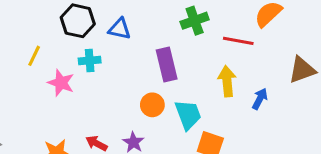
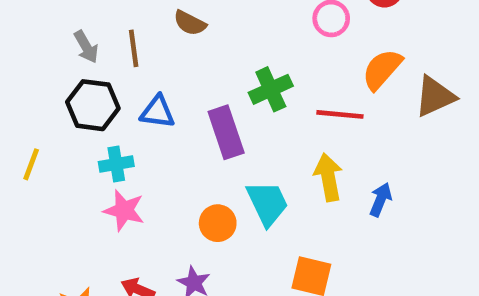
purple rectangle: (167, 64) -> (226, 132), moved
brown triangle: (302, 70) -> (435, 96), moved
pink star: (61, 83) -> (124, 210), moved
cyan trapezoid: (188, 115) -> (267, 203), moved

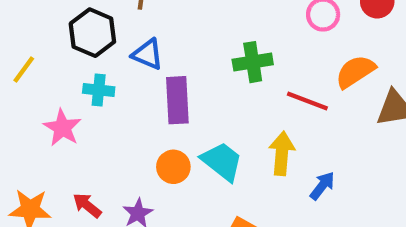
purple rectangle: (226, 132) -> (177, 100), moved
cyan trapezoid: (267, 203) -> (222, 161), turned -42
pink star: (124, 210) -> (62, 128), moved

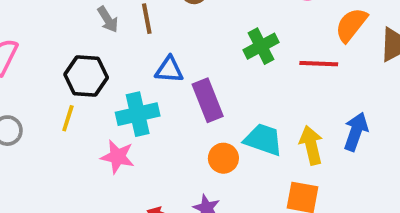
black hexagon: (92, 33) -> (86, 76), moved
cyan cross: (99, 90) -> (138, 114), size x1.5
yellow arrow: (282, 153) -> (311, 145), moved
blue arrow: (322, 186) -> (356, 132), size x1.4

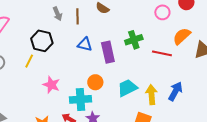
purple rectangle: (208, 100) -> (108, 52), moved
cyan cross: (138, 114) -> (81, 99), moved
cyan trapezoid: (263, 140) -> (127, 88), turned -55
orange circle: (223, 158) -> (95, 82), moved

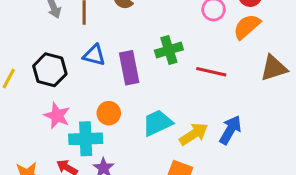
orange semicircle: (182, 36) -> (247, 27), moved
black hexagon: (42, 41) -> (50, 70), moved
pink star: (51, 85) -> (57, 116), moved
yellow arrow: (151, 95) -> (194, 134), turned 60

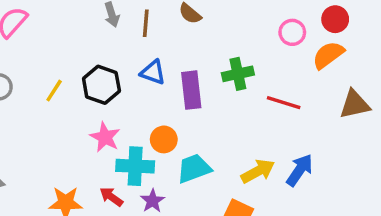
cyan trapezoid: (157, 123) -> (194, 168), moved

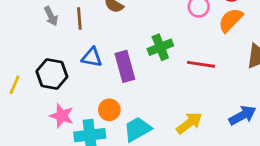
blue arrow: (300, 170) -> (242, 115), moved, turned 36

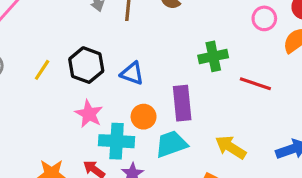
blue triangle: (92, 57) -> (132, 73), moved
purple rectangle: (125, 66) -> (182, 103), moved
yellow arrow: (189, 123) -> (231, 147), turned -120

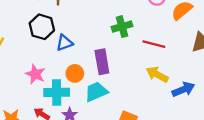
black hexagon: (86, 65) -> (42, 27), moved
blue triangle: (132, 73) -> (64, 43), turned -36
yellow arrow: (231, 147) -> (157, 74), moved

